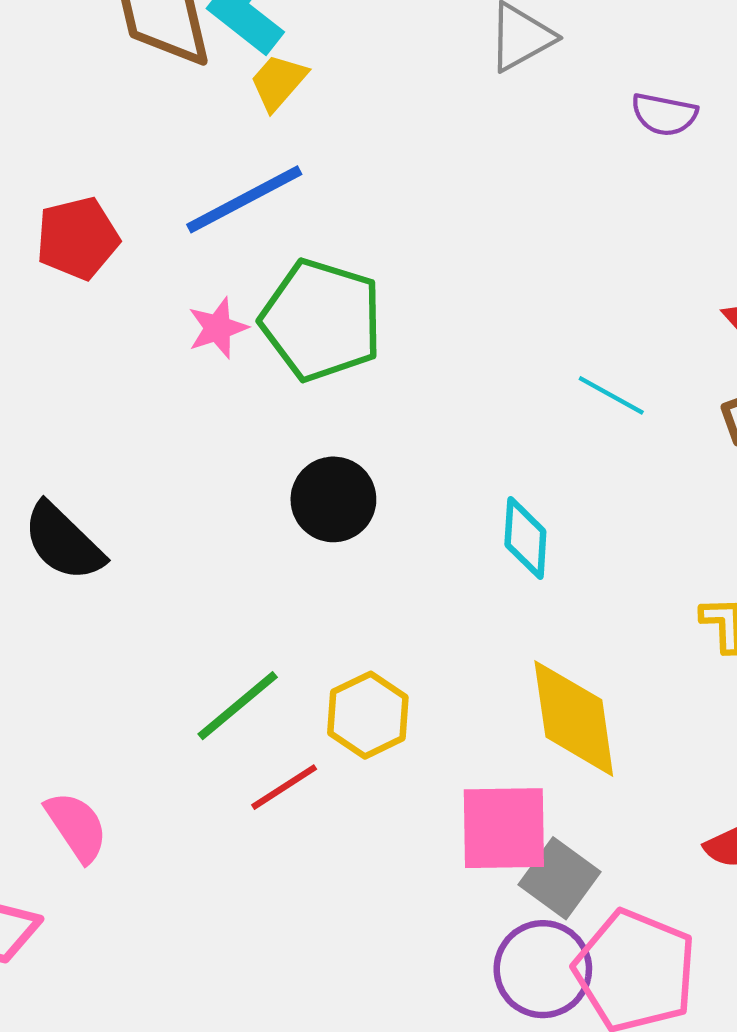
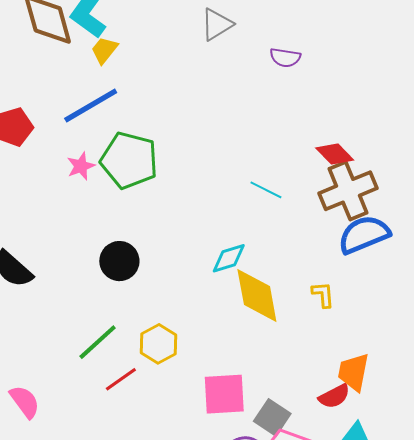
black circle: (333, 499) -> (119, 261), moved
cyan diamond: (525, 538) -> (229, 258), turned 72
yellow diamond: (574, 718) -> (257, 296), moved
gray square: (560, 878) -> (272, 417), moved

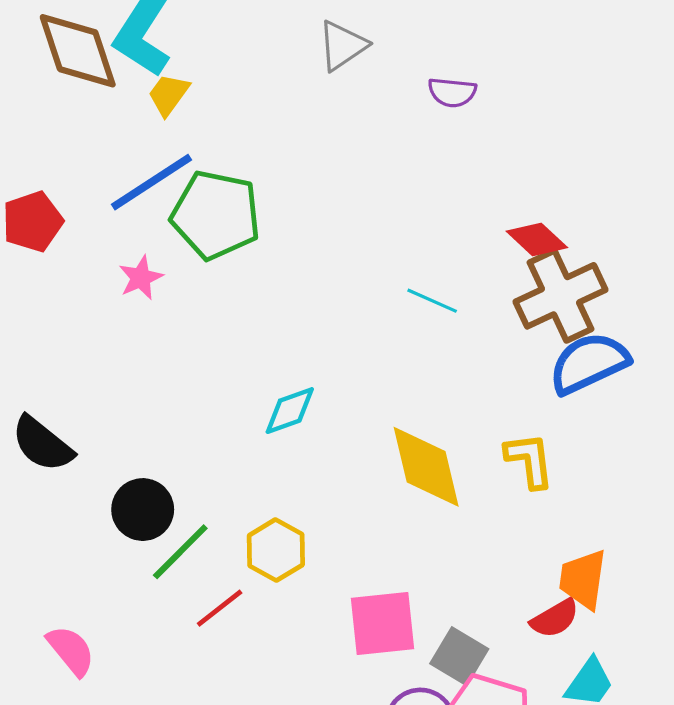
green pentagon: (129, 160) -> (216, 215), moved
cyan diamond: (229, 258) -> (290, 411), moved
black circle: (119, 261) -> (143, 510), moved
yellow L-shape: (323, 295) -> (529, 460), size x1.4

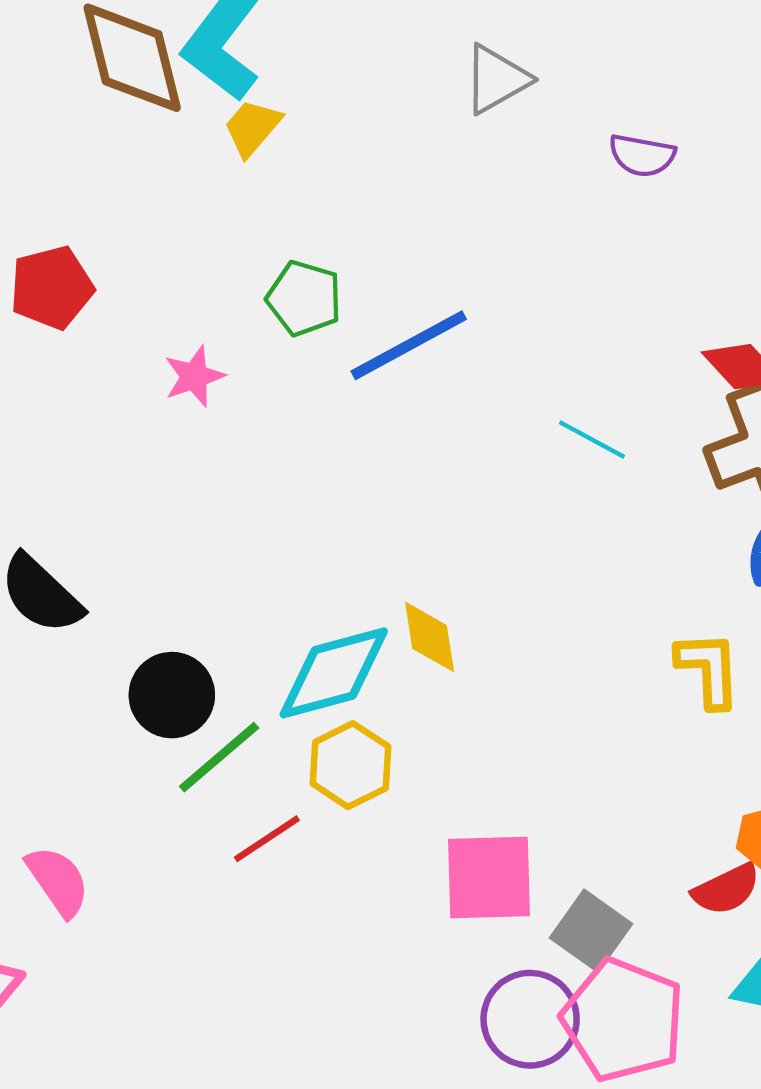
blue line: (152, 182) -> (409, 345), moved
green pentagon: (216, 215) -> (304, 298), size x0.6
cyan diamond: (290, 411) -> (334, 673), moved, size x1.5
yellow diamond: (426, 467) -> (430, 637), moved, size x0.6

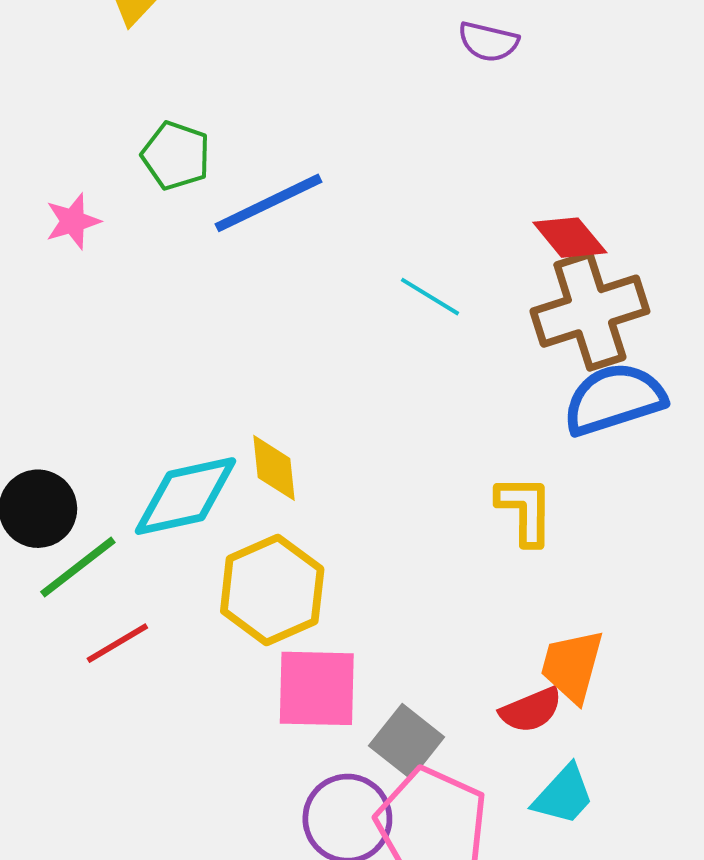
yellow hexagon: (350, 765) -> (272, 590), moved, size x1.4

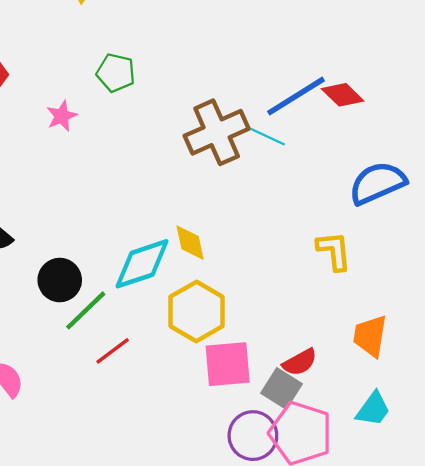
blue line: (268, 203) -> (296, 96), moved
brown cross: (590, 311) -> (217, 132), moved
red semicircle: (531, 710) -> (300, 362), moved

